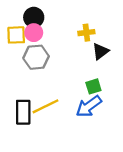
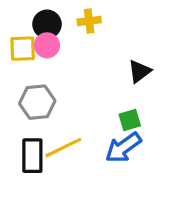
yellow cross: (86, 33) -> (89, 21), moved
gray hexagon: (36, 57) -> (37, 102), moved

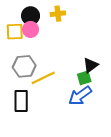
black triangle: (139, 71) -> (91, 65), moved
yellow line: (63, 148) -> (43, 78), moved

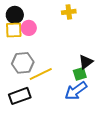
yellow cross: (58, 14) -> (69, 12), moved
black circle: (31, 16) -> (15, 15), moved
black rectangle: (21, 101) -> (20, 96), turned 70

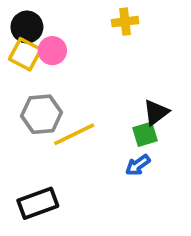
yellow square: (14, 30) -> (25, 54), turned 30
blue arrow: (76, 91) -> (138, 165), size x0.6
black rectangle: (20, 96) -> (38, 203), moved

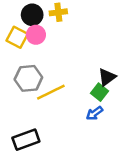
yellow cross: (125, 22) -> (58, 12), moved
black circle: (27, 27) -> (32, 15), moved
green square: (145, 134) -> (100, 92), turned -35

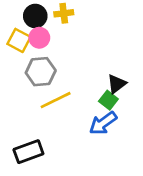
gray hexagon: (28, 78) -> (41, 72), moved
blue arrow: (95, 113) -> (103, 123), size x1.5

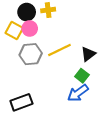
black triangle: (117, 84) -> (88, 54), moved
yellow line: (56, 100) -> (59, 50), moved
black rectangle: (28, 152) -> (21, 102), moved

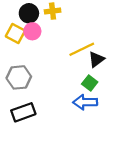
yellow line: (59, 50) -> (82, 49), moved
gray hexagon: (31, 54) -> (19, 77), moved
blue arrow: (78, 93) -> (85, 102), turned 35

